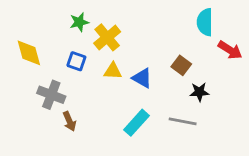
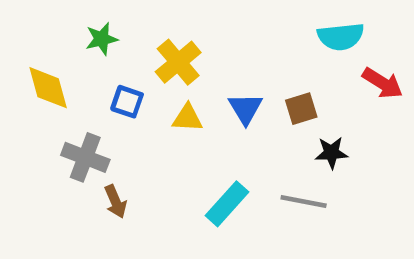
green star: (79, 22) -> (102, 39), moved
cyan semicircle: (205, 22) -> (341, 37), turned -96
brown square: (181, 65) -> (301, 109), turned 36
blue triangle: (142, 78) -> (246, 109), moved, turned 30

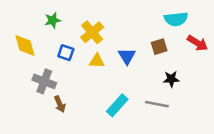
brown square: (301, 109) -> (159, 47), moved

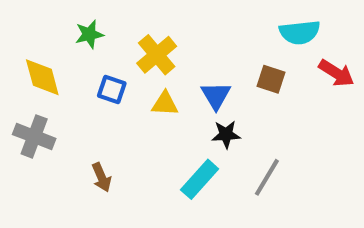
brown square: (159, 47) -> (271, 79), turned 35
black star: (171, 79) -> (226, 134), moved
gray cross: (44, 81) -> (34, 136), moved
gray line: (157, 104) -> (267, 177), turned -70

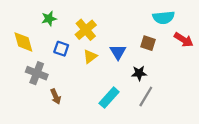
yellow triangle: (165, 104) -> (90, 56), turned -40
black star: (226, 134) -> (139, 73), moved
gray cross: (34, 136) -> (37, 73), moved

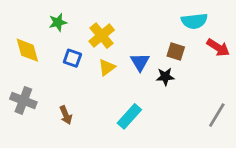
gray cross: (37, 73) -> (23, 100), moved
black star: (139, 73) -> (165, 77), moved
gray line: (146, 96) -> (217, 115), moved

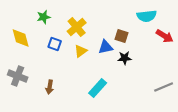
brown square: (176, 51) -> (122, 36), moved
blue triangle: (140, 62) -> (106, 47), turned 49
brown arrow: (66, 115) -> (50, 87), turned 32
gray line: (217, 115) -> (164, 87), turned 36

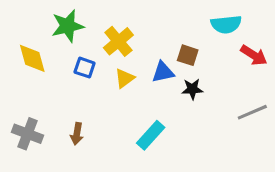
green star: (44, 17) -> (68, 26), size x1.5
gray cross: (18, 76) -> (28, 134), moved
gray line: (164, 87) -> (252, 112), moved

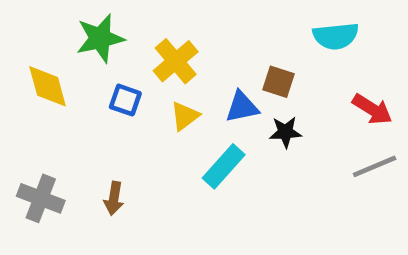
red arrow: (254, 55) -> (372, 109), moved
cyan rectangle: (151, 135) -> (224, 166), moved

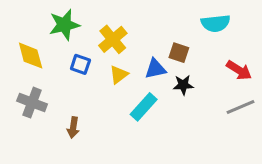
gray cross: (41, 198) -> (32, 103), moved

